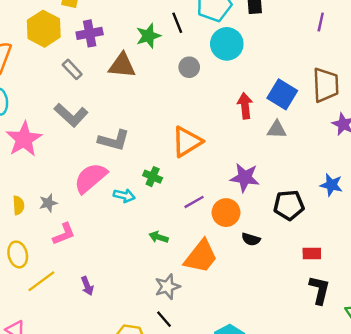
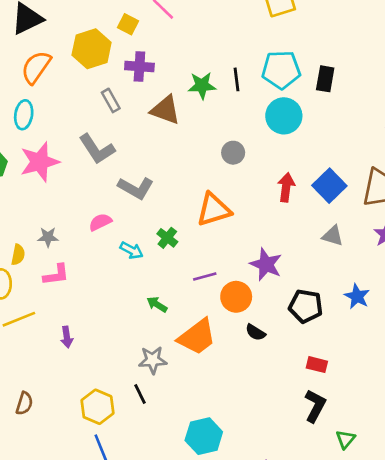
gray circle: (189, 67) -> (233, 153), moved
gray triangle: (277, 130) -> (333, 236), moved
pink semicircle: (90, 178) -> (100, 222), size x0.6
yellow semicircle: (19, 205) -> (18, 255), moved

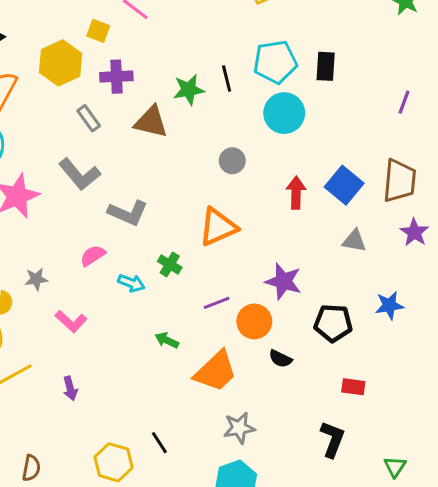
pink L-shape: (56, 275) -> (71, 321), moved, turned 56
blue star: (357, 296) -> (389, 305), turned -30
gray star: (153, 360) -> (239, 428), moved
black L-shape: (315, 406) -> (332, 439), moved

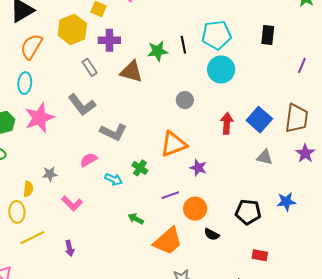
black rectangle: (326, 66) -> (268, 35), moved
purple star: (283, 281) -> (198, 168), moved, size x0.7

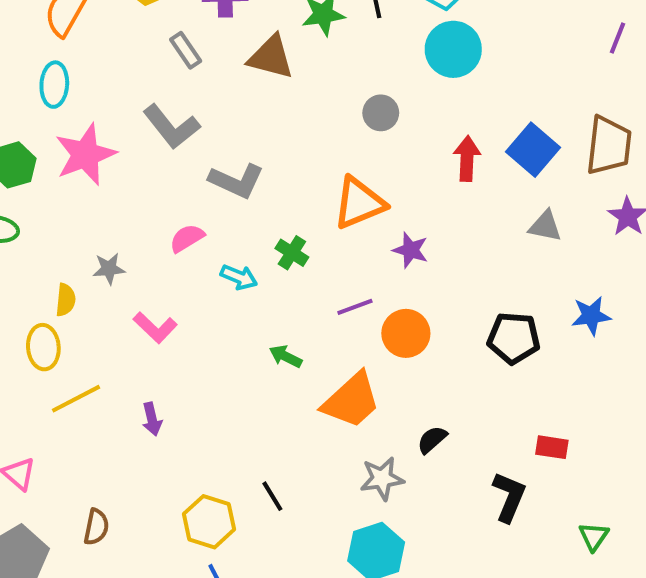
black semicircle: (212, 234) -> (432, 440), moved, turned 112
red rectangle: (260, 255) -> (552, 447), moved

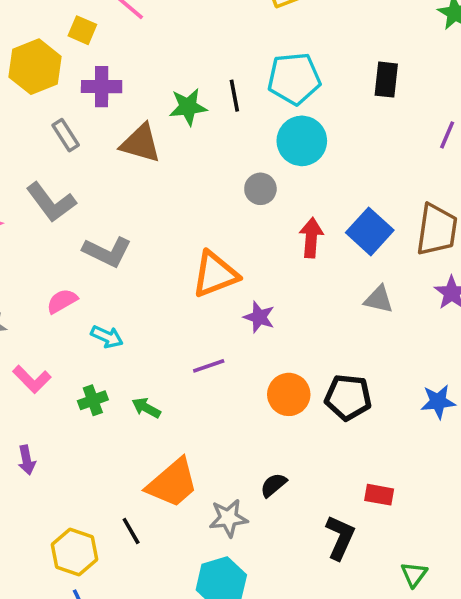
gray circle: (381, 113) -> (260, 189), moved
green cross: (292, 253) -> (93, 400), moved, turned 36
blue star: (591, 316) -> (438, 402), moved
orange circle: (406, 333) -> (289, 394), moved
orange trapezoid: (351, 400) -> (172, 483), moved

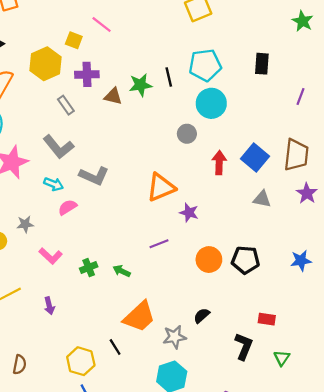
brown triangle: (141, 143) -> (113, 96), moved, size x0.7
cyan arrow: (107, 337) -> (54, 184), moved
green triangle: (414, 574) -> (282, 358), moved

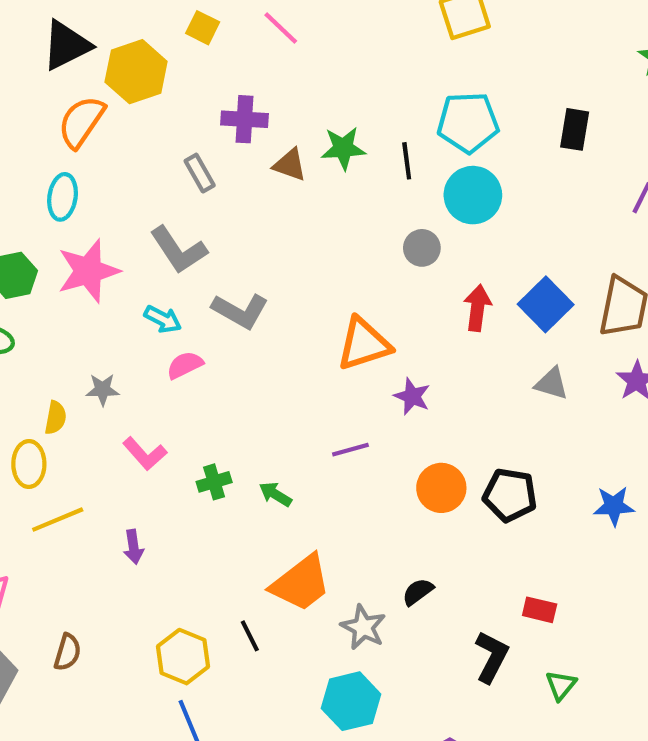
yellow square: (74, 40) -> (203, 28), moved
yellow hexagon: (46, 64) -> (136, 72), moved
black line: (169, 77) -> (407, 161), moved
gray star: (175, 337) -> (363, 627), turned 30

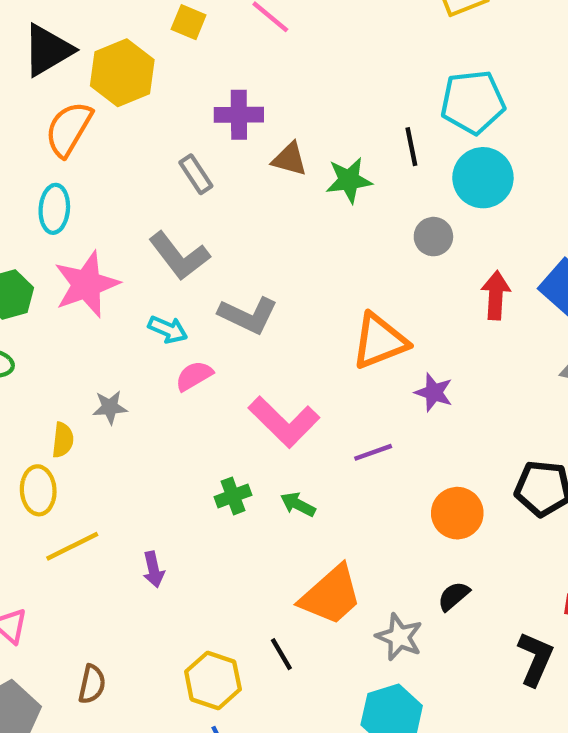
green star: (343, 148) -> (349, 180), moved
pink L-shape: (145, 454) -> (284, 422), moved, size x1.5
orange circle: (441, 488) -> (457, 513), moved

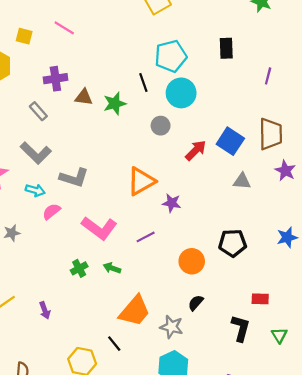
red arrow: (496, 295) -> (196, 150), turned 50

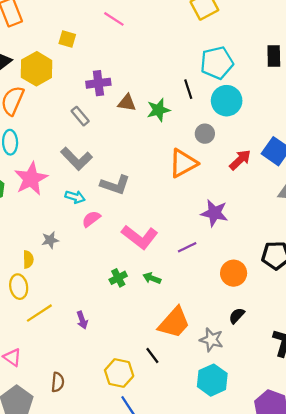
pink line: (64, 28) -> (114, 19), moved
orange triangle: (141, 181) -> (183, 163), moved
purple star: (172, 203) -> (214, 213), size x1.4

